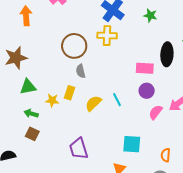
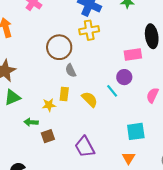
green triangle: (28, 87) -> (12, 97), moved
purple circle: (147, 91) -> (124, 77), moved
yellow semicircle: (93, 103) -> (90, 99), turned 102
brown square: (32, 134) -> (48, 136), moved, turned -32

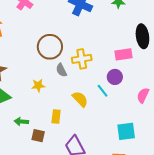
yellow cross: (89, 30) -> (82, 59), moved
yellow rectangle: (64, 94) -> (56, 117), moved
yellow star: (49, 105) -> (38, 86), moved
brown square: (48, 136) -> (38, 136), turned 32

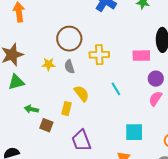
gray semicircle: (61, 70) -> (69, 67), moved
purple circle: (115, 77) -> (156, 79), moved
yellow star: (38, 86) -> (48, 64), moved
yellow semicircle: (80, 99) -> (82, 94), moved

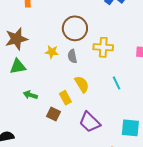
yellow rectangle: (67, 109) -> (65, 98), turned -48
brown square: (46, 125) -> (54, 114), moved
purple trapezoid: (81, 141) -> (90, 122), moved, turned -30

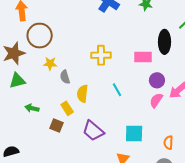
brown circle: (75, 28) -> (40, 36), moved
gray semicircle: (72, 56) -> (65, 77), moved
yellow semicircle: (82, 84) -> (82, 94), turned -138

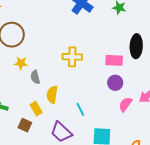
purple circle: (157, 80) -> (115, 83), moved
cyan line: (117, 90) -> (80, 109), moved

